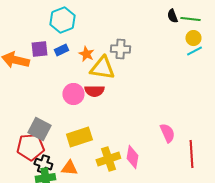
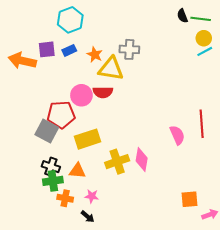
red pentagon: (30, 147) -> (61, 115), moved
red line: (191, 154) -> (202, 124), moved

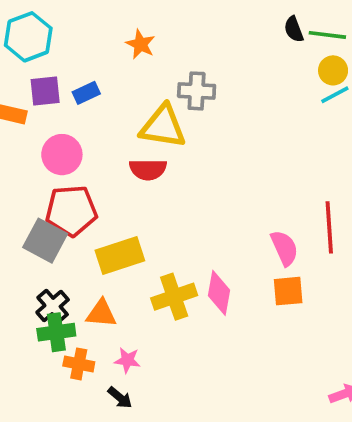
cyan hexagon: (70, 20) -> (28, 37), moved
orange star: (95, 55) -> (140, 44), moved
pink circle: (81, 95) -> (62, 155), moved
black cross: (51, 167) -> (53, 306), turned 30
orange square: (189, 199) -> (288, 291), moved

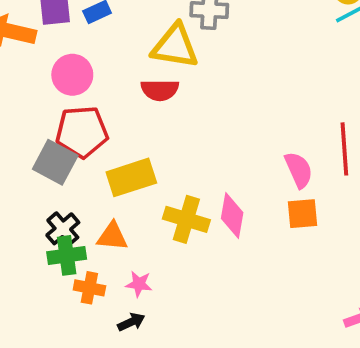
yellow cross: (174, 297) -> (186, 219), turned 36
black arrow: (120, 398) -> (131, 322), turned -65

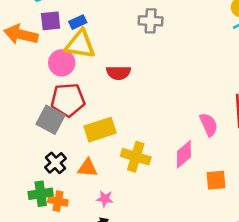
yellow triangle: (175, 46) -> (80, 44), moved
orange square: (302, 214) -> (216, 180), moved
pink diamond: (232, 216) -> (184, 154), moved, turned 40
green cross: (67, 255) -> (41, 194), moved
orange cross: (89, 288) -> (58, 201), moved

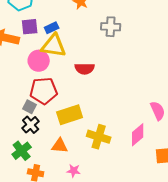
gray square: (51, 120) -> (30, 107), size x0.6
black cross: (55, 163) -> (31, 125), moved
green cross: (41, 194) -> (22, 151), moved, turned -30

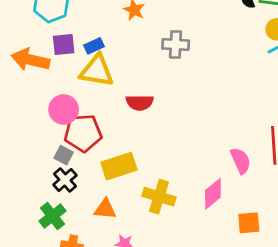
pink circle: (39, 61) -> (64, 109), moved

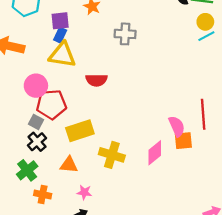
purple square: (64, 44) -> (60, 21), moved
blue rectangle: (94, 46) -> (60, 35), turned -40
orange square: (249, 223) -> (183, 141), moved

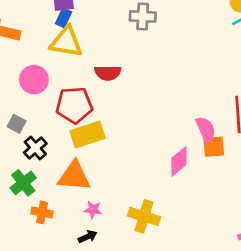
red pentagon: (51, 104) -> (74, 105), moved
gray square: (36, 122) -> (17, 124), moved
yellow cross: (112, 155) -> (144, 216), moved
orange triangle: (69, 165) -> (74, 176), size x1.5

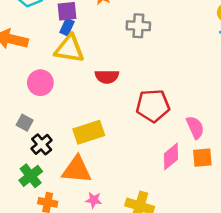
red pentagon: (74, 105) -> (153, 106), moved
orange square: (214, 147) -> (202, 158), moved

